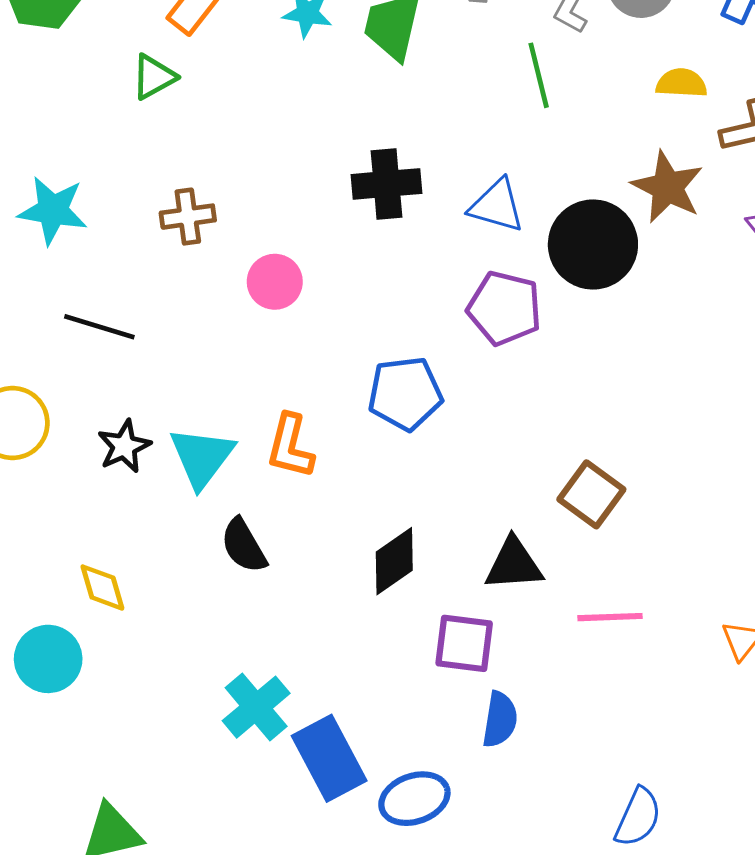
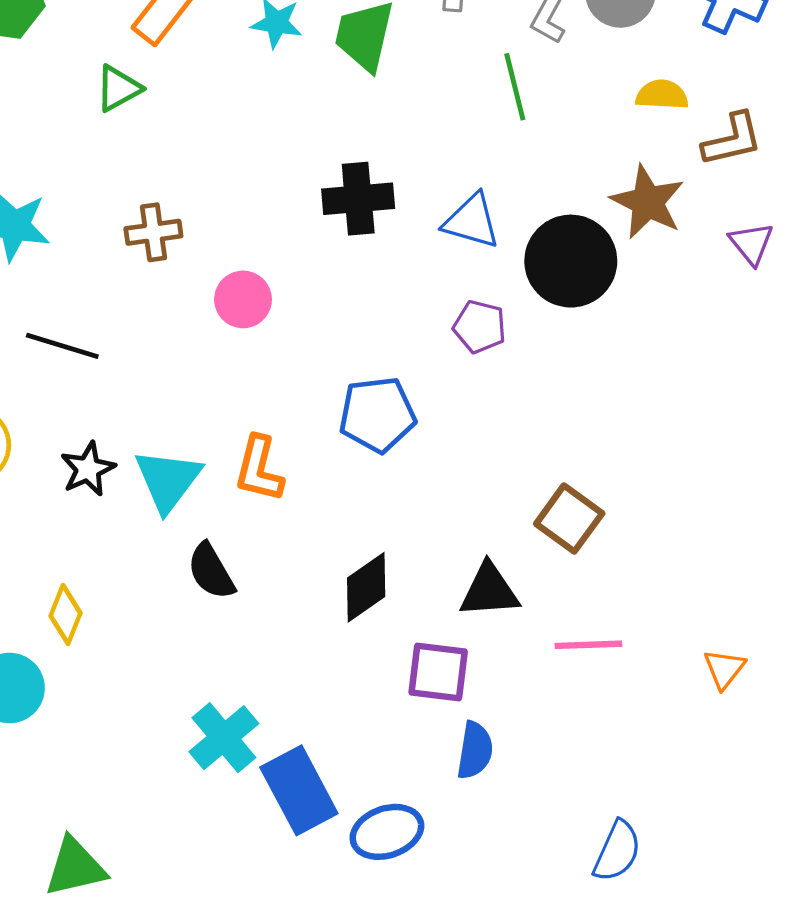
purple pentagon: (504, 308) -> (480, 327), size x0.7
yellow diamond: (102, 588) -> (66, 614), turned 38

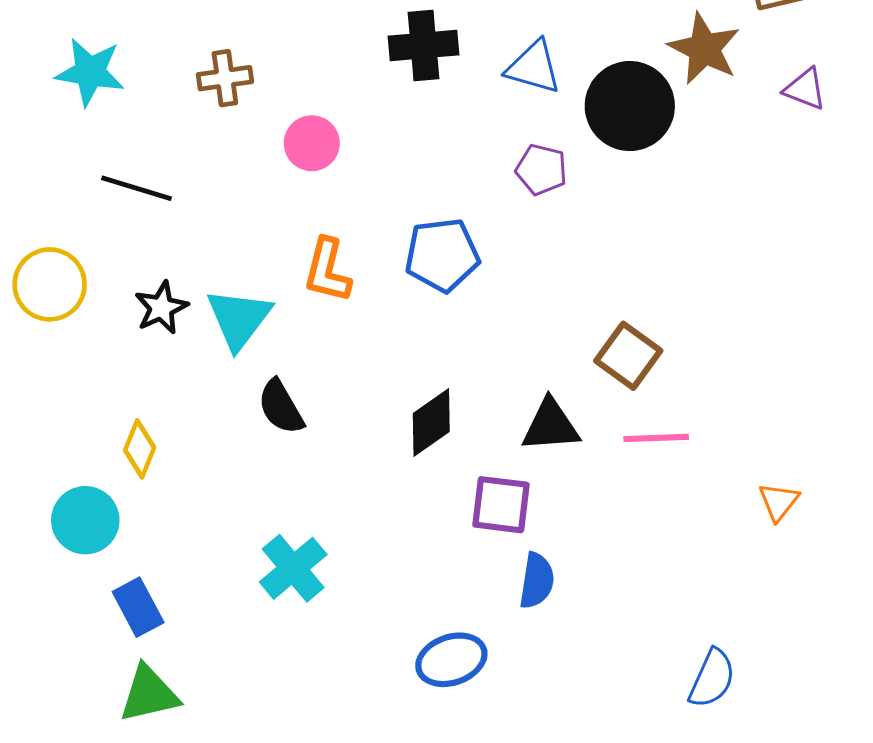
purple triangle: (751, 243) -> (805, 89), turned -30
orange L-shape: (259, 469) -> (327, 270), moved
pink line: (588, 645) -> (656, 438), moved
blue rectangle: (299, 790) -> (138, 607), moved, size x0.7
blue semicircle: (617, 851) -> (712, 678), moved

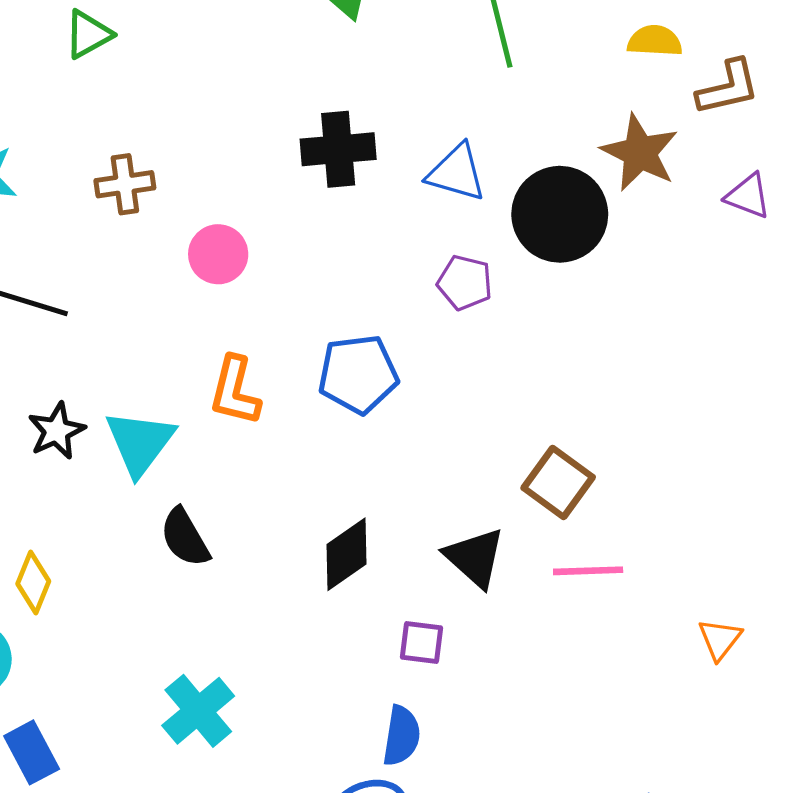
black triangle: (551, 426) -> (475, 557), turned 46
purple square: (501, 505) -> (421, 642), size x0.7
blue semicircle: (537, 581) -> (401, 736), moved

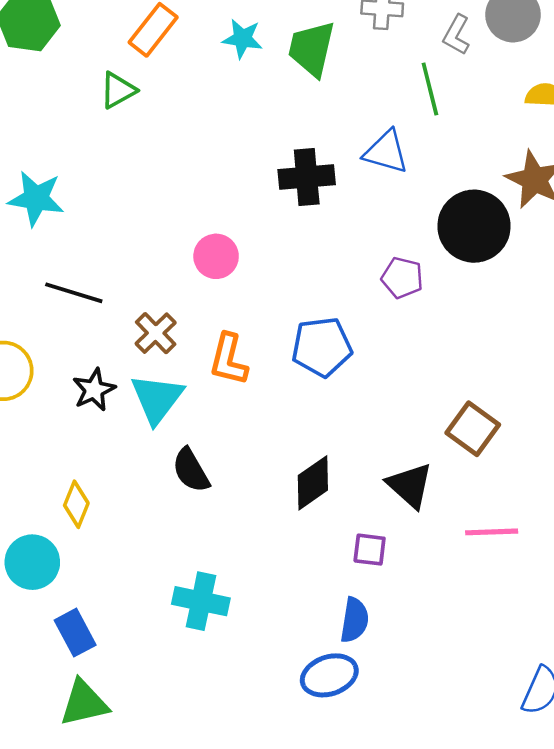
blue triangle: (456, 173) -> (386, 152), moved
brown cross: (125, 184) -> (156, 333), moved, turned -36
pink line: (588, 571) -> (492, 532), moved
cyan cross: (198, 711) -> (201, 601), turned -38

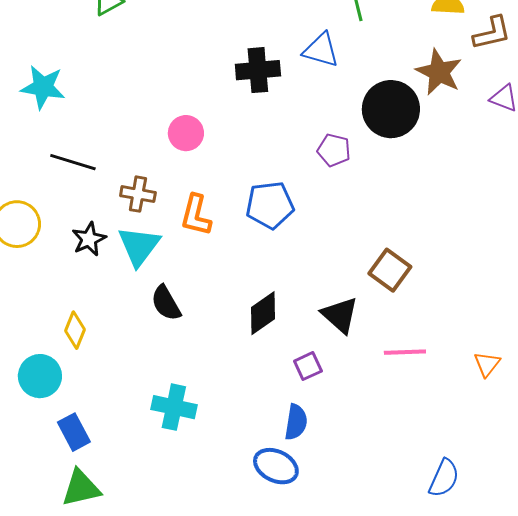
brown cross: (156, 333) -> (138, 194), turned -36
purple square: (370, 550) -> (308, 366), turned -32
blue ellipse: (329, 675) -> (276, 466), turned 45

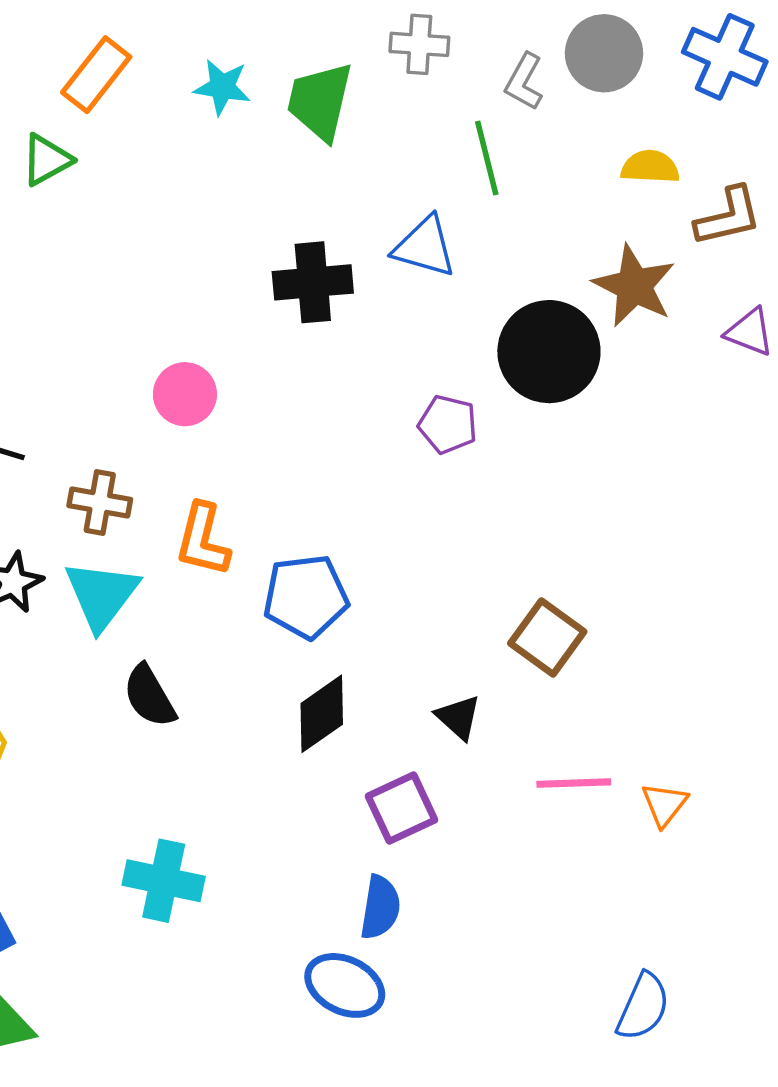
blue pentagon: (270, 205) -> (306, 597), moved
black triangle: (340, 315) -> (458, 717), size x0.7
orange triangle: (487, 364) -> (664, 804), moved
purple square: (308, 366) -> (402, 808), size x1.4

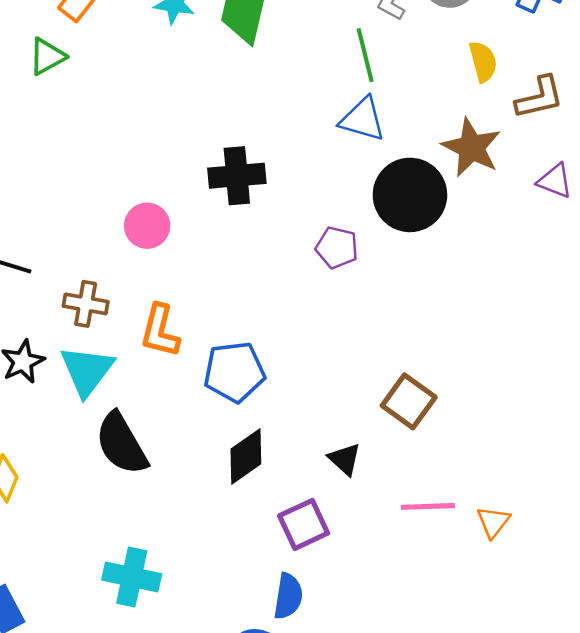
yellow semicircle: (650, 167) -> (483, 62), turned 72
blue triangle: (425, 247) -> (363, 119), moved
black cross: (313, 282) -> (237, 176), moved
black semicircle: (149, 696) -> (121, 444), size x1.4

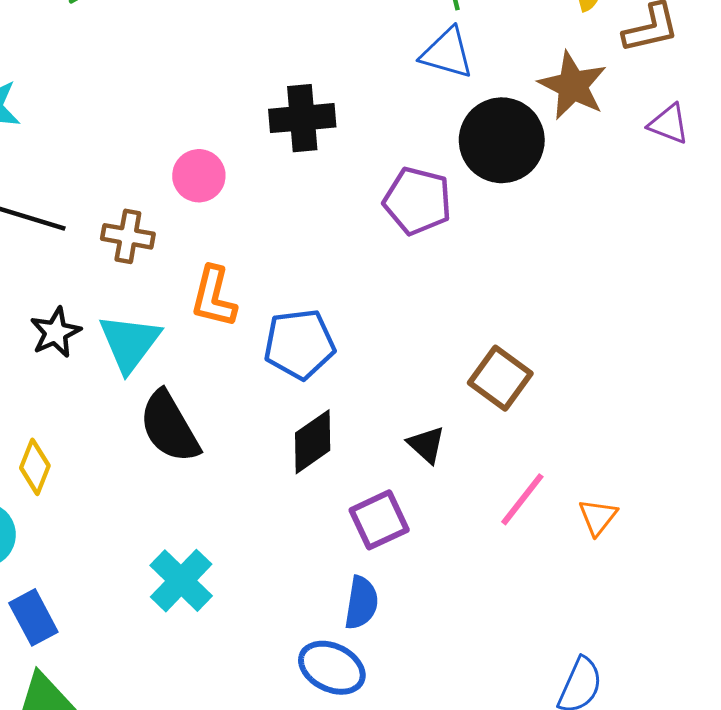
purple pentagon: (337, 247) -> (418, 201), size x1.4
brown cross: (86, 304) -> (128, 236), moved
pink line: (428, 506) -> (522, 499), turned -50
cyan cross: (132, 577) -> (181, 581), turned 32

